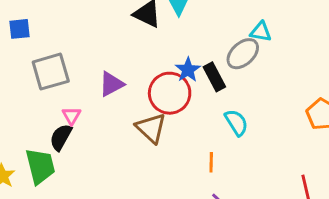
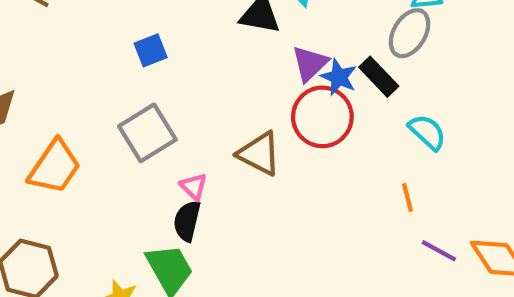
blue square: (20, 29) -> (151, 50), moved
purple triangle: (111, 84) -> (310, 64), moved
brown triangle: (151, 128) -> (259, 154), moved

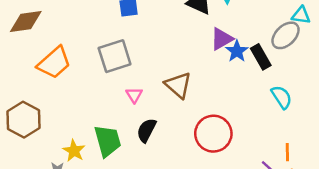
red circle: (322, 117) -> (213, 134), moved
orange line: (407, 198) -> (287, 152), moved
black semicircle: (187, 221) -> (146, 130), moved

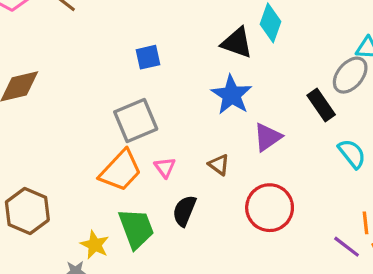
purple triangle: (222, 39) -> (268, 137), moved
blue star: (237, 51) -> (232, 95), moved, size x1.4
orange trapezoid: (54, 63) -> (121, 171), moved
brown triangle: (178, 85) -> (219, 165), moved, size x0.6

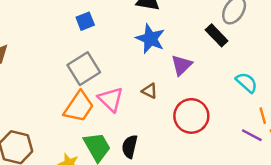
cyan semicircle: (352, 154) -> (247, 83), moved
pink triangle: (165, 167) -> (111, 99), size x1.6
black semicircle: (184, 211) -> (130, 147), moved

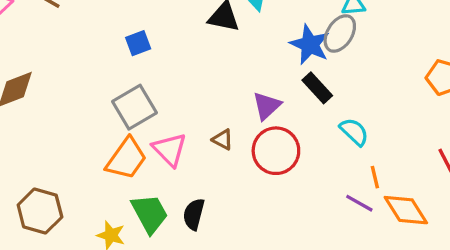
black rectangle: (217, 35) -> (317, 88), moved
blue star: (150, 39) -> (310, 45), moved
red circle: (191, 116) -> (276, 151), moved

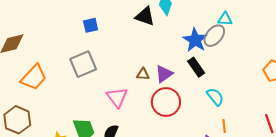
brown triangle: (223, 140) -> (143, 74), moved, turned -32
pink triangle: (170, 150) -> (117, 97), moved
orange trapezoid: (126, 159) -> (34, 77), moved

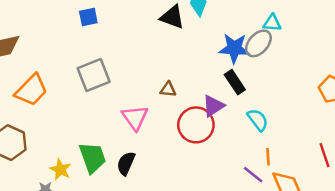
blue square: (91, 25) -> (88, 17), moved
blue star: (195, 40) -> (234, 48), turned -30
purple triangle: (164, 74) -> (213, 106), moved

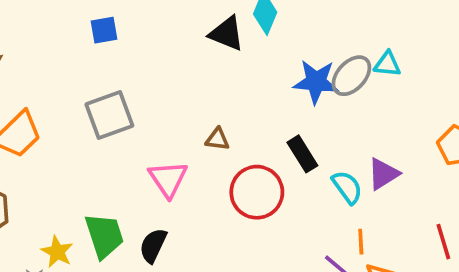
cyan triangle: (272, 23) -> (387, 64), moved
black rectangle: (235, 82) -> (302, 154), moved
purple triangle: (213, 106) -> (383, 174), moved

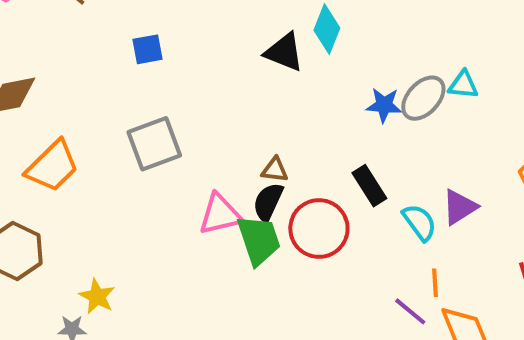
blue star: (316, 82) -> (384, 105), size x0.7
pink triangle: (168, 179) -> (220, 214), turned 51
green trapezoid: (104, 236) -> (259, 240), moved
black semicircle: (153, 245) -> (268, 202), moved

